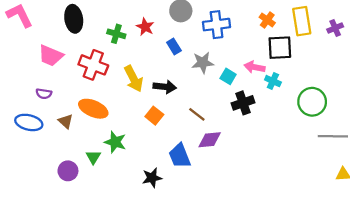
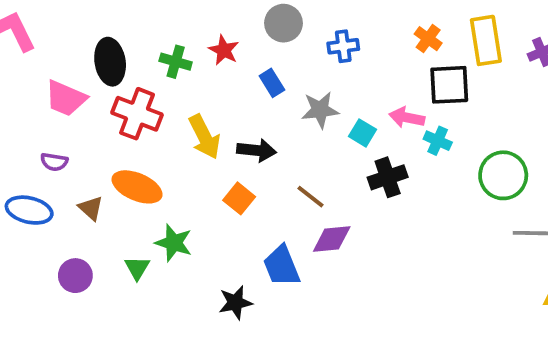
black ellipse: (74, 19) -> (110, 62), moved
blue cross: (217, 25) -> (343, 46), size x0.7
purple circle: (68, 171) -> (75, 276), moved

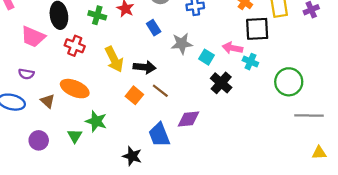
red cross: (137, 114) -> (75, 46), size x0.7
black cross: (388, 177) -> (221, 83), turned -30
brown line: (310, 197) -> (160, 91), moved
black star: (235, 303) -> (132, 156), turned 30

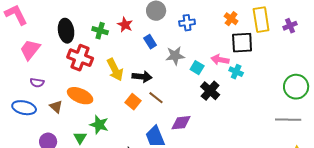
pink trapezoid: (33, 37) -> (30, 50), moved, turned 105
red cross: (75, 46) -> (80, 58), size x1.4
green circle: (289, 82) -> (296, 87), moved

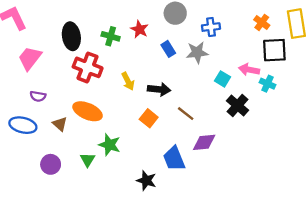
gray star: (175, 56) -> (197, 52), moved
yellow arrow: (115, 70) -> (128, 81), size x0.7
brown line: (156, 98) -> (186, 114), moved

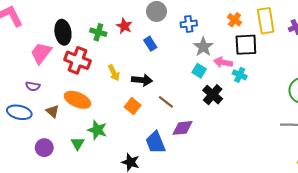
gray star: (197, 52) -> (203, 47), moved, turned -30
pink trapezoid: (30, 58) -> (41, 53), moved

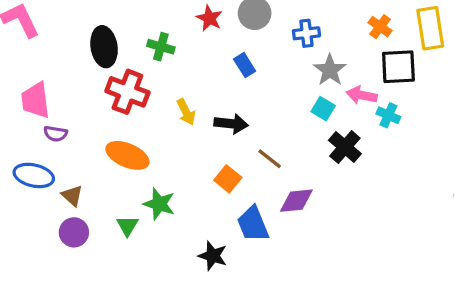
red star: (124, 26) -> (209, 18), moved
pink trapezoid: (41, 53) -> (35, 100), moved, turned -45
orange square: (133, 106) -> (228, 179), moved
brown triangle: (53, 111) -> (72, 196), moved

